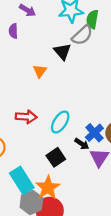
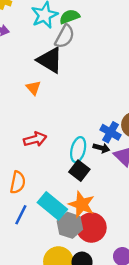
green semicircle: (92, 19) -> (70, 17), turned 78
black triangle: (62, 52) -> (50, 60), size x1.4
cyan ellipse: (60, 122) -> (78, 150), moved

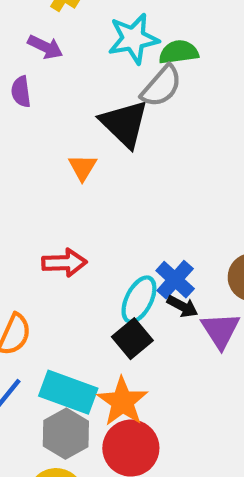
blue cross: (111, 132) -> (175, 280), moved
cyan rectangle: (52, 206) -> (68, 392), turned -32
gray hexagon: (70, 225) -> (66, 434), moved

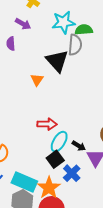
gray semicircle: (161, 86) -> (75, 45), turned -40
red arrow: (64, 263) -> (47, 124), moved
blue cross: (175, 280) -> (72, 173), moved

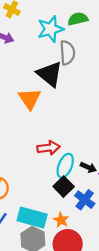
green semicircle: (84, 30) -> (78, 19), moved
orange triangle: (37, 80) -> (30, 99), size x1.5
orange star: (49, 188) -> (61, 220), size x0.6

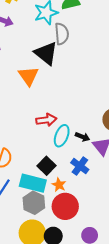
black square: (64, 187) -> (47, 166), moved

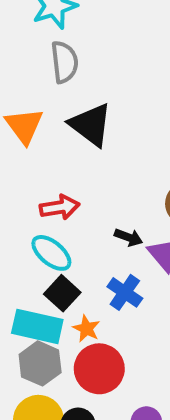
gray semicircle: (62, 34) -> (64, 62), moved
black triangle: (46, 53) -> (91, 125), moved
cyan ellipse: (62, 136) -> (51, 253), moved, turned -70

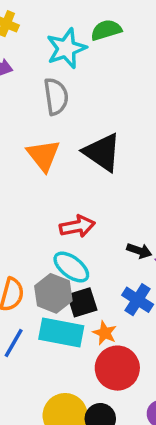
gray semicircle: (64, 62) -> (56, 96), moved
black square: (62, 293) -> (82, 302), turned 32
gray hexagon: (40, 363) -> (53, 293), moved

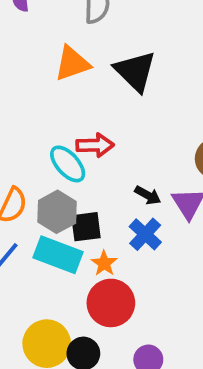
orange triangle: (43, 155) -> (72, 63), turned 39
black arrow: (139, 251) -> (148, 195), moved
cyan ellipse: (71, 267) -> (68, 164), moved

